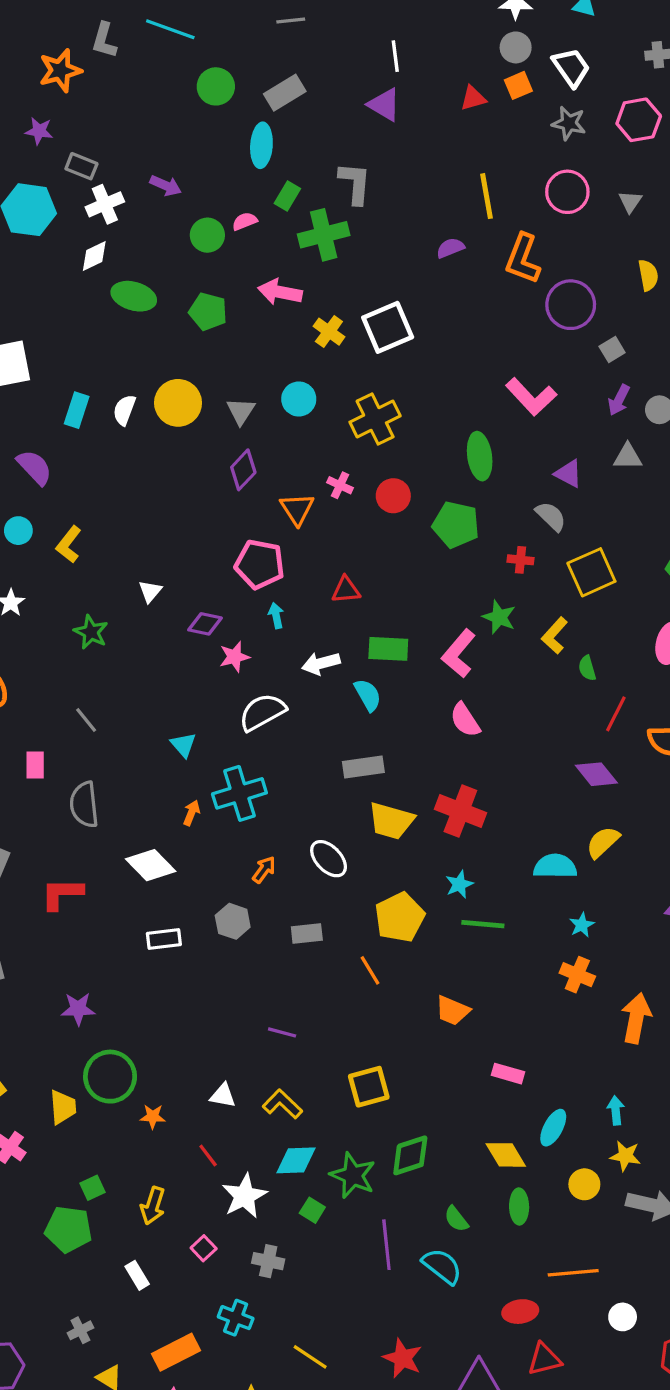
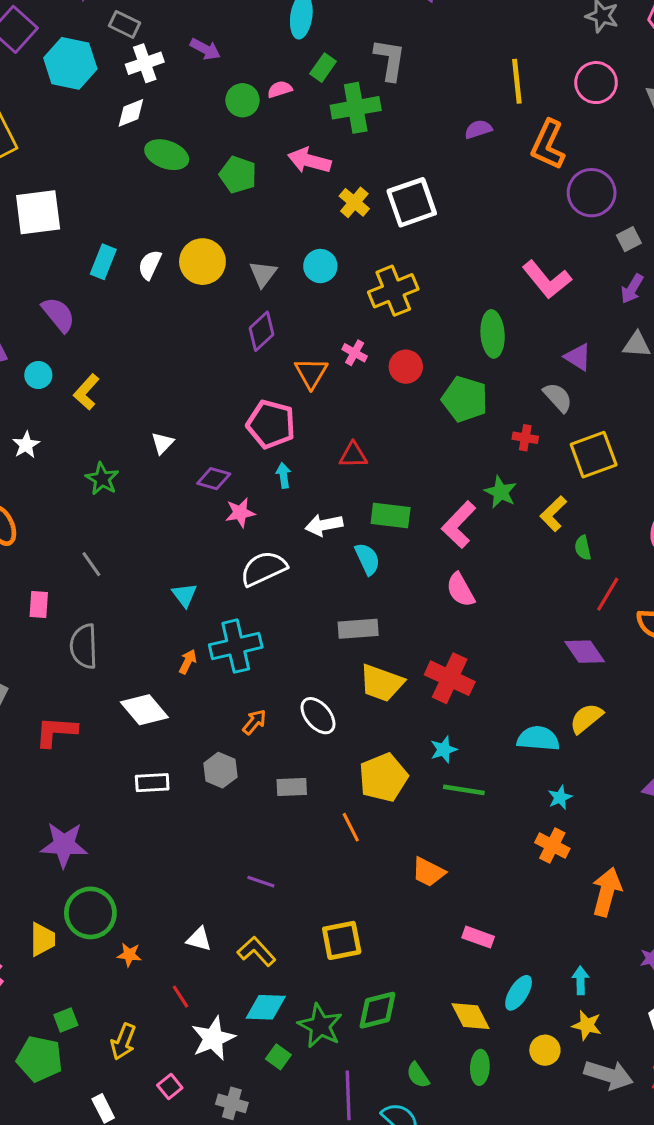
purple star: (78, 1009) -> (64, 845), size x1.4

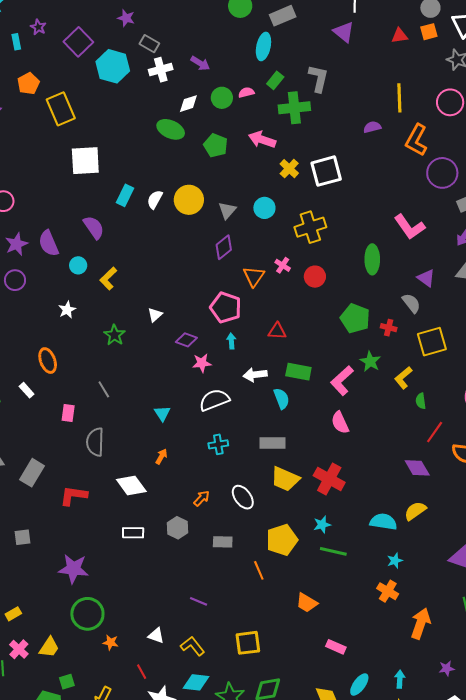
white diamond: (131, 113) -> (188, 104), moved
green pentagon: (465, 399) -> (355, 318), moved
cyan cross: (236, 646) -> (218, 444), moved, size x0.6
yellow trapezoid: (42, 939) -> (49, 647), moved, turned 30

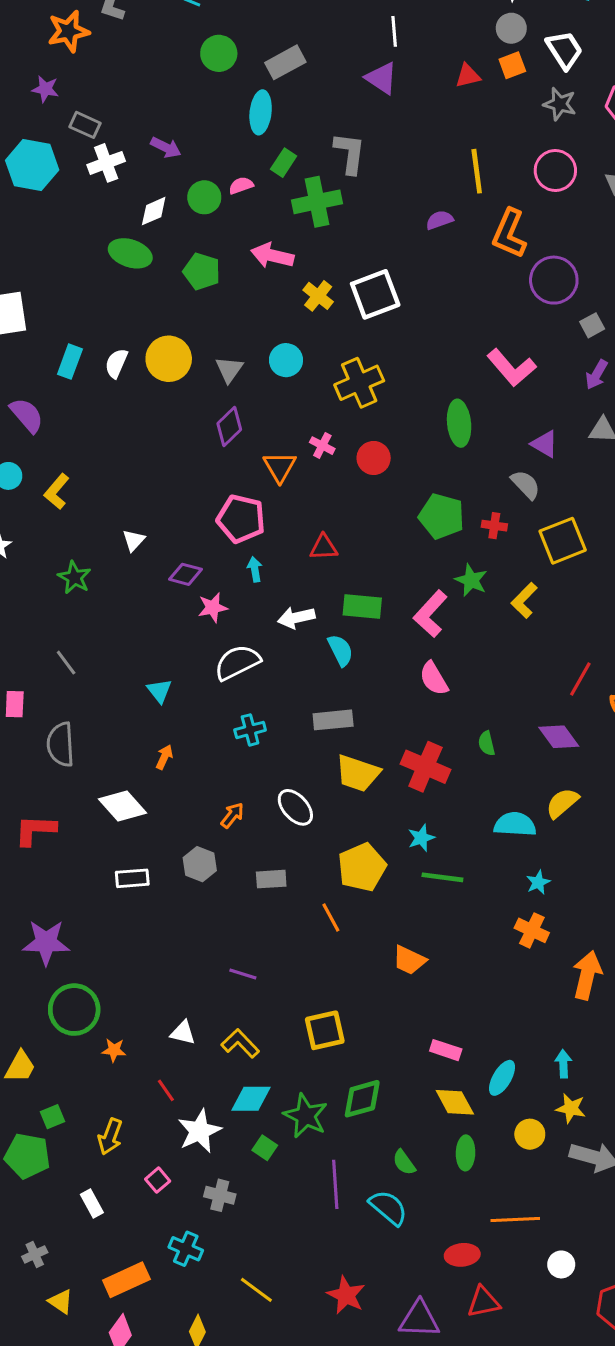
green semicircle: (421, 401) -> (487, 743), moved
pink rectangle: (336, 647) -> (446, 1050), moved

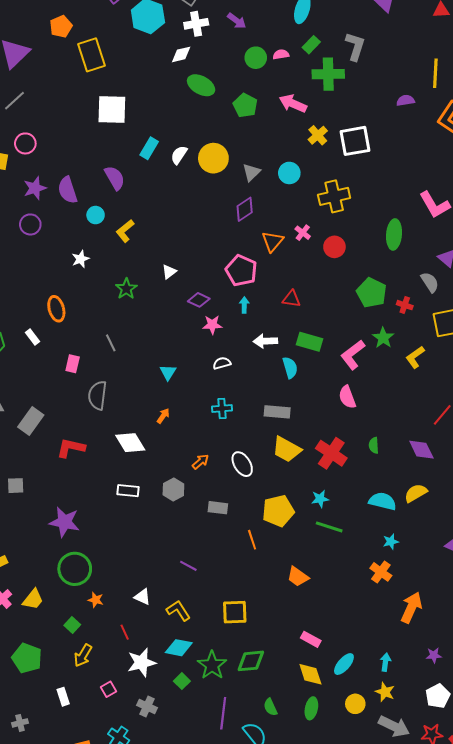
white diamond: (154, 211) -> (181, 54), moved
white semicircle: (237, 662) -> (222, 363), size x0.6
green square: (52, 1117) -> (72, 625), moved, turned -35

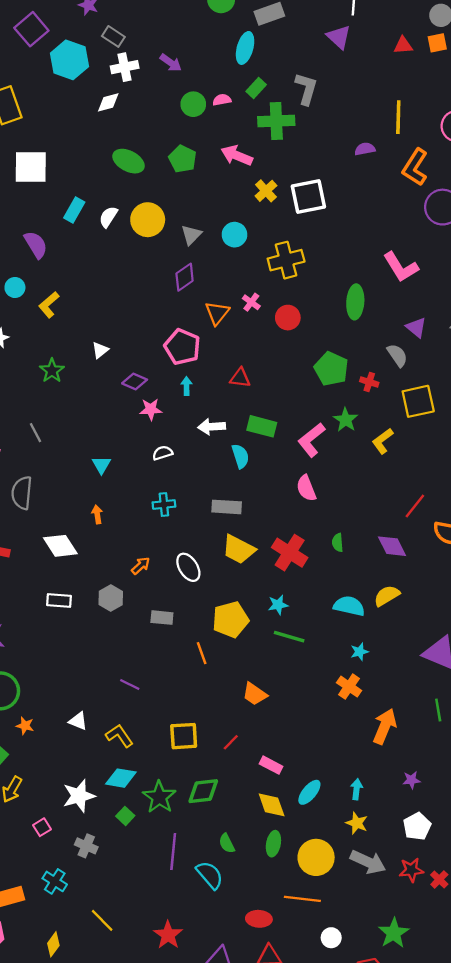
green ellipse: (201, 85) -> (129, 161), moved
orange arrow: (163, 416) -> (97, 514), turned -42
red line: (125, 632) -> (231, 742), moved, turned 70
yellow circle: (355, 704) -> (316, 857), moved, size x1.6

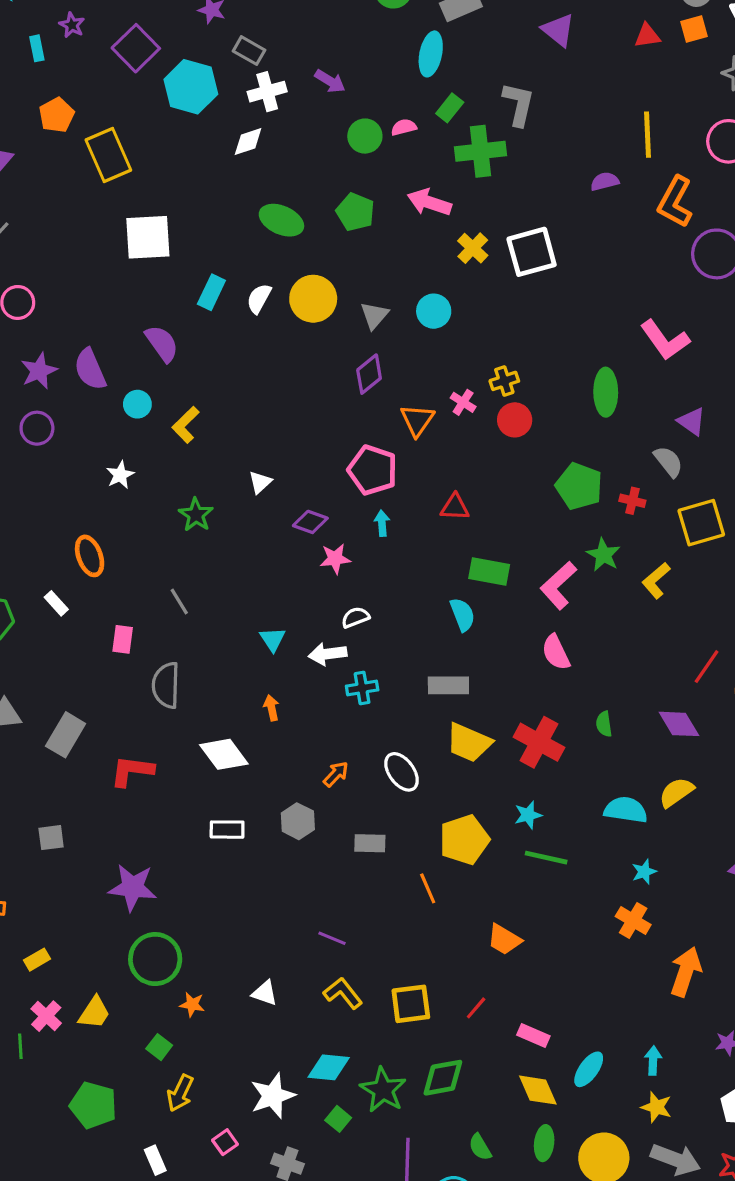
yellow cross: (286, 260) -> (504, 381), moved, size x0.6
white arrow: (212, 427) -> (328, 654), moved
yellow L-shape: (119, 736) -> (343, 993), moved

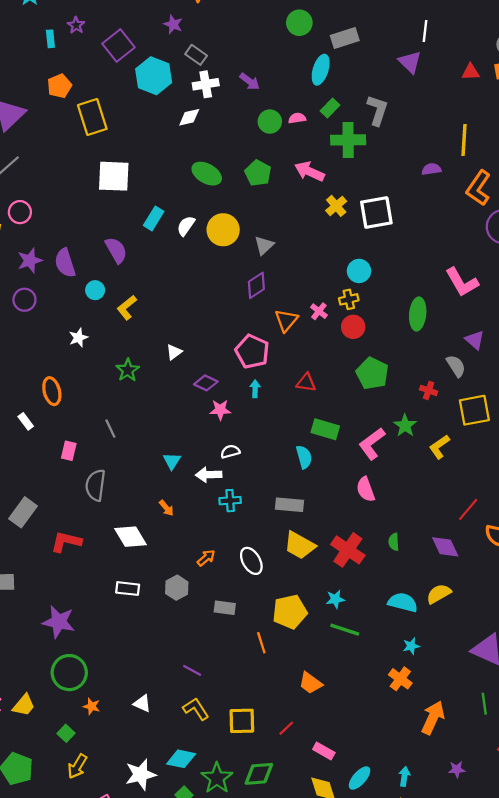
cyan circle: (434, 311) -> (359, 271), moved
green pentagon: (579, 486) -> (372, 373), moved
orange arrow: (271, 708) -> (166, 508), turned 147

